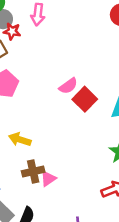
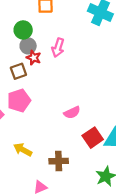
red square: (85, 99) -> (93, 138), moved
brown cross: (33, 171) -> (59, 161), moved

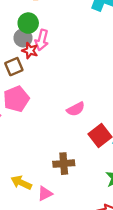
green circle: (23, 30) -> (28, 23), moved
pink arrow: (58, 48) -> (42, 40), moved
yellow arrow: (23, 150) -> (21, 183), moved

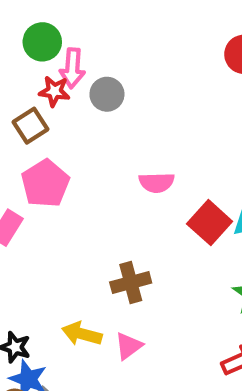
gray circle: (23, 38) -> (107, 94), moved
pink semicircle: (76, 109) -> (157, 183), turned 36
brown cross: (64, 164) -> (131, 283), moved

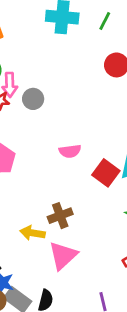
yellow arrow: (82, 334) -> (33, 233), moved
pink triangle: (128, 346) -> (63, 256), size x1.6

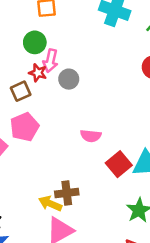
yellow arrow: (33, 233) -> (50, 204), moved

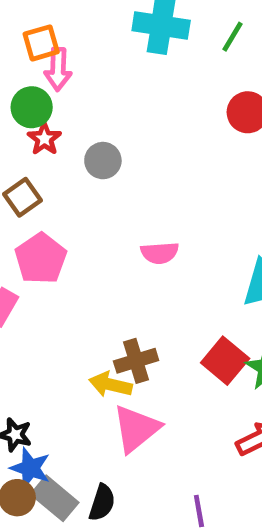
pink arrow: (50, 61) -> (58, 69), moved
red star: (38, 73) -> (44, 139), moved, turned 30
red square: (119, 164) -> (225, 361), moved

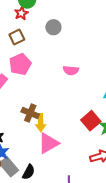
red star: (44, 139) -> (21, 13), moved
brown cross: (136, 361) -> (30, 113), moved, turned 30
yellow arrow: (110, 385) -> (41, 123), turned -114

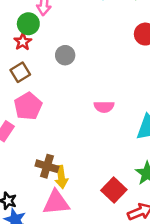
pink semicircle: (71, 70) -> (104, 107), moved
red square: (91, 121) -> (114, 190), moved
pink triangle: (48, 143) -> (56, 203), moved, turned 30

